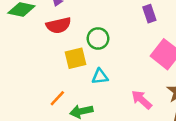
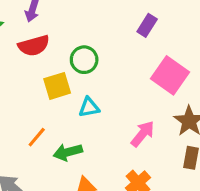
purple rectangle: (149, 14) -> (147, 25), turned 54
pink arrow: (142, 100) -> (143, 134), turned 90

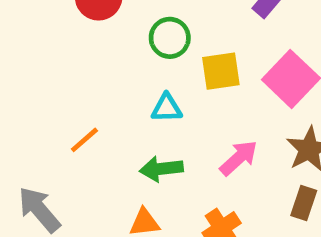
yellow square: (57, 86) -> (221, 71), moved
green arrow: (68, 152) -> (161, 169), moved

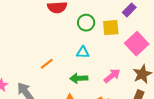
yellow square: (221, 71) -> (111, 28), moved

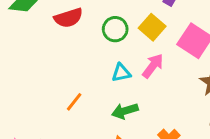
yellow square: (111, 28) -> (152, 27), turned -30
pink arrow: (112, 76) -> (153, 66), moved

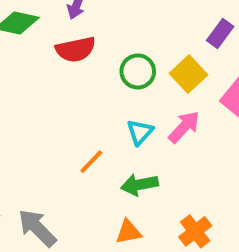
cyan triangle: (121, 73) -> (140, 132), turned -42
orange line: (74, 102) -> (91, 162), moved

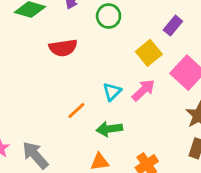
red semicircle: (76, 49) -> (63, 48), moved
green circle: (138, 71) -> (109, 16), moved

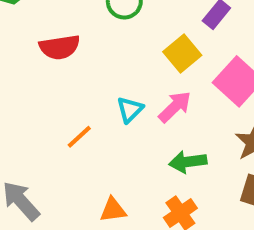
green arrow: (109, 129) -> (188, 162), moved

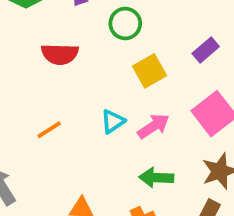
yellow square: (182, 54) -> (149, 71), moved
orange line: (79, 137) -> (49, 130), moved

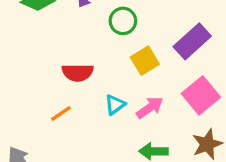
purple rectangle: (206, 50) -> (192, 41), size x1.6
red semicircle: (60, 54) -> (78, 72), moved

